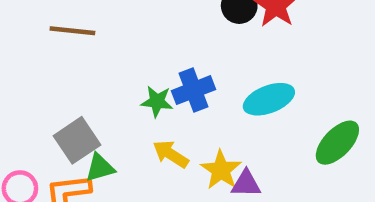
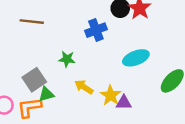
blue cross: (194, 90) -> (96, 30), moved
green star: (157, 102) -> (67, 59), moved

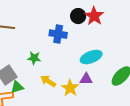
blue cross: (96, 30) -> (58, 34), turned 30
purple triangle: (124, 103) -> (86, 79), moved

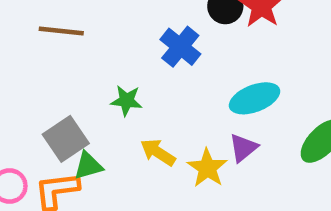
blue cross: (58, 34) -> (180, 47), turned 30
purple triangle: (86, 79) -> (243, 148), turned -40

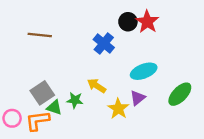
green star: (126, 101) -> (75, 100), moved
yellow arrow: (158, 152) -> (97, 86), moved
green triangle: (88, 166) -> (54, 107), turned 35

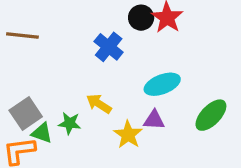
purple triangle: (138, 98) -> (154, 120), turned 42

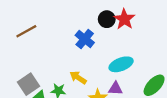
brown line: (22, 35) -> (26, 31), turned -35

